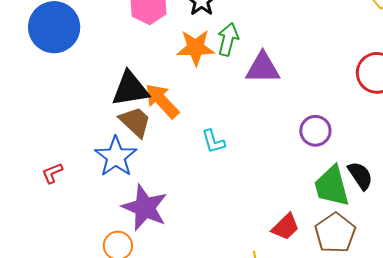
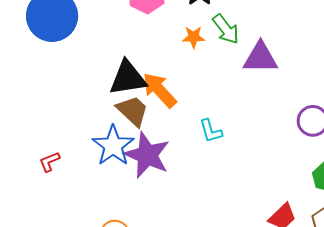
green arrow: (228, 39) -> (226, 29), turned 128
orange star: (196, 48) -> (193, 37), size x0.6
purple star: (145, 208) -> (147, 155), moved

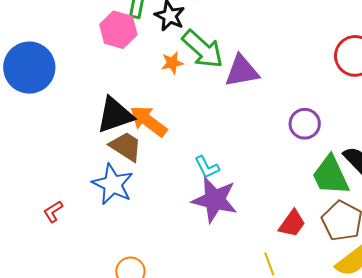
green arrow: (226, 29) -> (203, 49), size x1.4
cyan L-shape: (211, 131) -> (207, 167), moved
purple star: (147, 155) -> (215, 200), moved

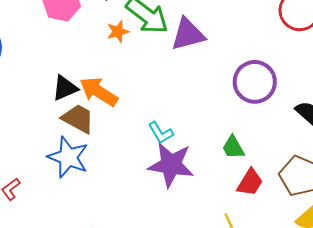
black triangle: (115, 115) -> (65, 88), size x0.7
purple circle: (305, 124) -> (255, 82), size x1.4
green trapezoid: (331, 175) -> (233, 147), moved, size x0.6

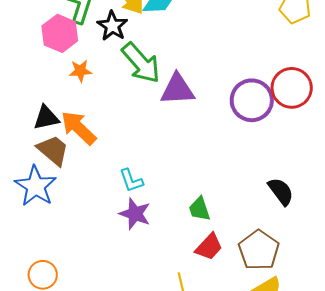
orange star: (118, 32) -> (80, 71), moved
purple circle: (255, 82) -> (252, 100), moved
purple star: (171, 165) -> (135, 214), size x0.7

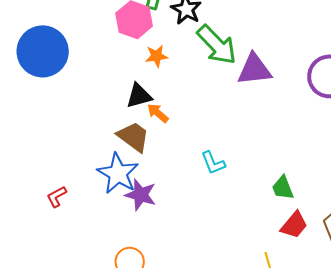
black triangle: (46, 118) -> (139, 96), moved
orange arrow: (79, 128) -> (158, 113), size x0.6
purple star: (135, 214) -> (141, 195), moved

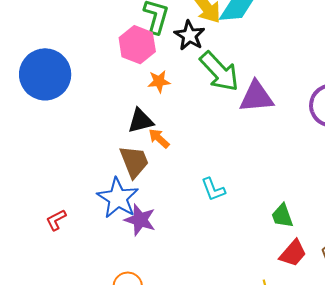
brown trapezoid: (133, 137) -> (134, 162), turned 30

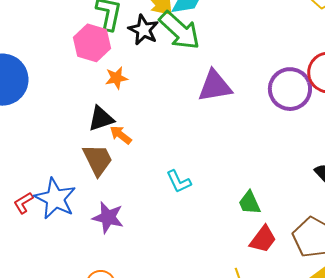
green arrow: (219, 72) -> (180, 30), moved
blue star: (118, 198) -> (55, 199), moved
red L-shape: (56, 220) -> (23, 203), moved

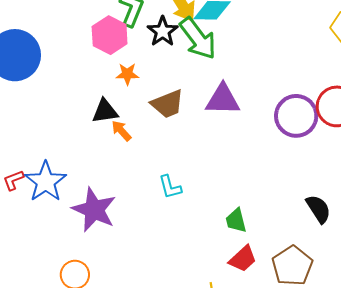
brown trapezoid: (98, 160) -> (168, 104), moved, turned 84
purple star: (108, 217) -> (94, 210), size x1.4

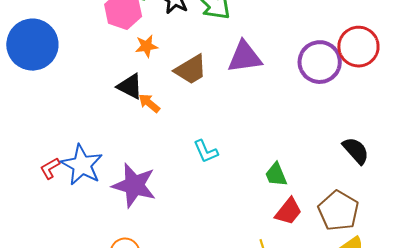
black triangle: (105, 111) -> (130, 86), turned 44

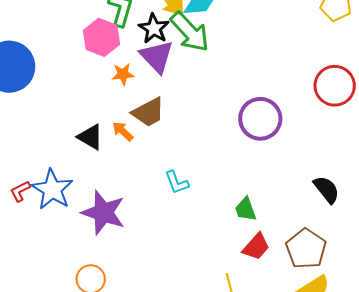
purple triangle: (245, 57) -> (157, 57), moved, turned 51
purple circle: (320, 62) -> (260, 119), moved
brown trapezoid: (191, 70) -> (148, 112), moved
black triangle: (130, 86) -> (90, 137), moved

